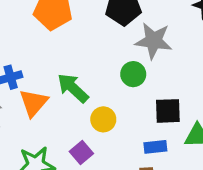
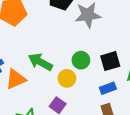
green circle: (133, 74) -> (81, 60), moved
orange triangle: (34, 103) -> (16, 79), turned 40

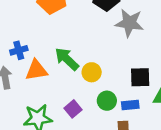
green circle: (81, 60) -> (107, 101), moved
yellow circle: (67, 78) -> (92, 72), moved

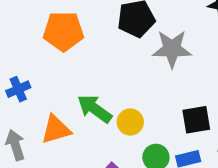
blue cross: (19, 50) -> (18, 89), moved

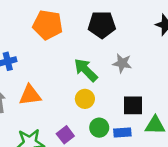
gray star: (172, 49) -> (122, 63), moved, size x0.7
green arrow: (95, 109) -> (86, 70), moved

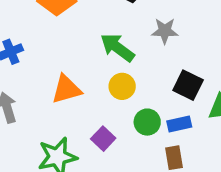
orange triangle: (30, 95) -> (66, 89), moved
black square: (133, 105) -> (188, 85), turned 35

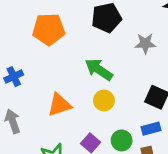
gray star: (165, 31) -> (145, 43), moved
green circle: (147, 122) -> (122, 140), moved

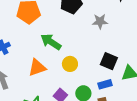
green arrow: (99, 69) -> (51, 42), moved

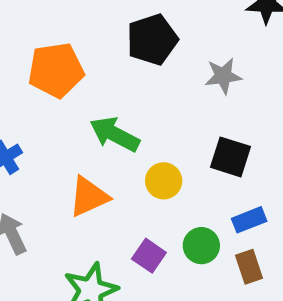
black square: (109, 61) -> (230, 157), moved

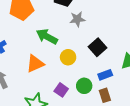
gray star: (223, 76) -> (77, 19), moved
black square: (230, 157) -> (97, 47), turned 30

